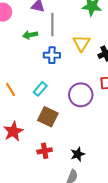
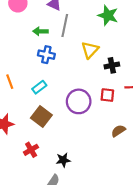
blue cross: (52, 55) -> (46, 55), moved
red cross: (45, 151) -> (31, 150), turned -32

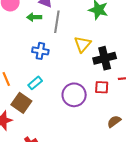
green arrow: (40, 31) -> (34, 17), moved
black cross: (112, 65) -> (105, 58), size x1.5
brown square: (41, 117) -> (21, 103), moved

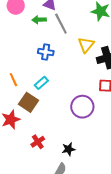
gray line: (57, 22) -> (61, 24), turned -35
purple circle: (74, 95) -> (82, 107), moved

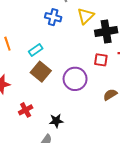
blue cross: (46, 52) -> (53, 17), moved
brown square: (28, 102) -> (41, 72), moved

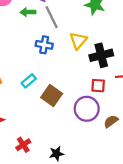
brown square: (41, 72) -> (52, 95), moved
purple circle: (75, 79) -> (87, 109), moved

